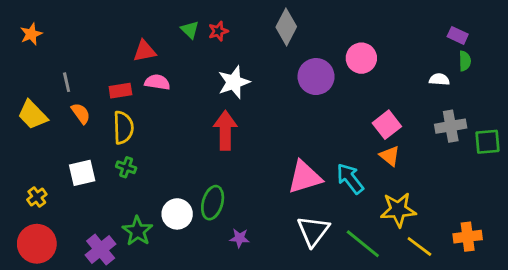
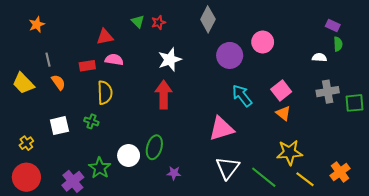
orange star: (31, 34) -> (37, 24), moved
yellow semicircle: (123, 128) -> (105, 93), moved
cyan arrow: (350, 179) -> (242, 96), moved
orange cross: (468, 237) -> (340, 172), turned -30

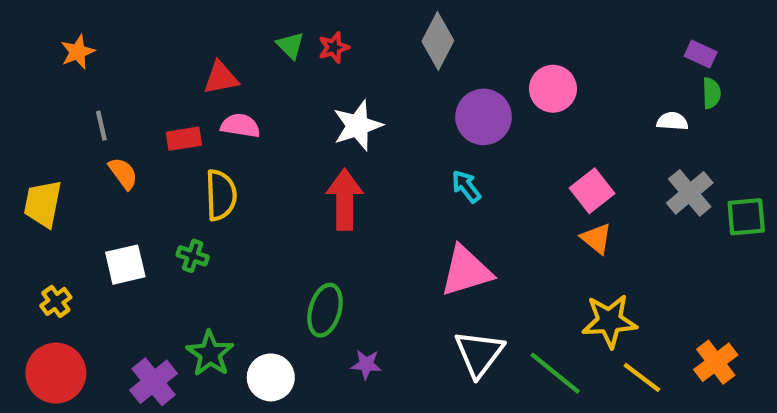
yellow trapezoid: (23, 83) -> (43, 204), moved, turned 55
gray cross: (328, 92) -> (690, 193), turned -30
cyan arrow: (242, 96) -> (466, 186), moved, size x0.7
white circle: (129, 156) -> (271, 377), moved

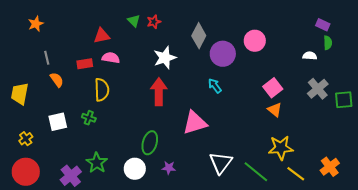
gray diamond: (438, 41) -> (199, 36), moved
pink triangle: (466, 271) -> (195, 123), moved
white circle: (271, 377) -> (135, 169), moved

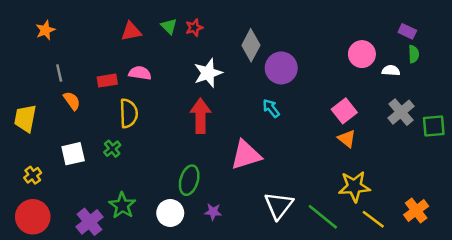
red triangle: (102, 36) -> (131, 31), moved
pink circle: (255, 41) -> (362, 54), moved
green cross: (89, 118) -> (112, 149), turned 32

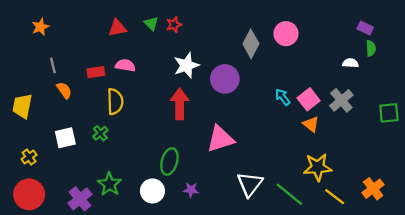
gray diamond: (251, 45) -> (251, 44), moved
pink circle: (362, 54) -> (286, 34), moved
purple circle: (281, 68) -> (225, 79), moved
cyan arrow: (271, 108) -> (283, 97), moved
gray cross: (401, 112) -> (341, 100), moved

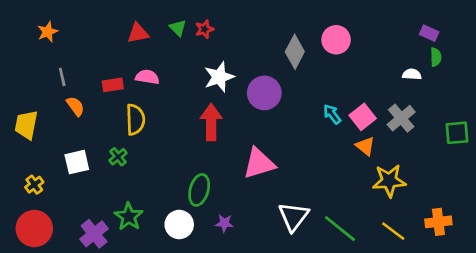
yellow star: (318, 167) -> (389, 181), moved
orange cross: (373, 189) -> (438, 222), turned 30

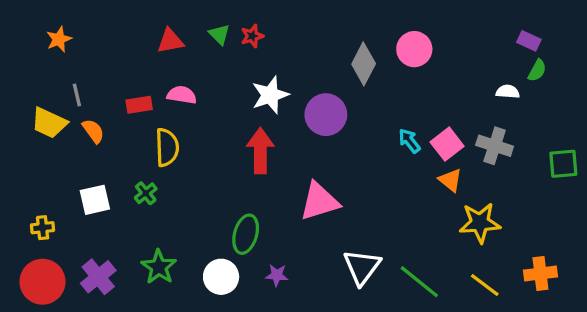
green semicircle: (436, 57) -> (537, 70), turned 30
gray cross: (401, 118) -> (495, 146), turned -32
yellow trapezoid: (26, 125) -> (49, 123), moved, turned -76
yellow cross: (34, 185) -> (43, 228), turned 30
purple cross: (94, 234) -> (98, 277), moved

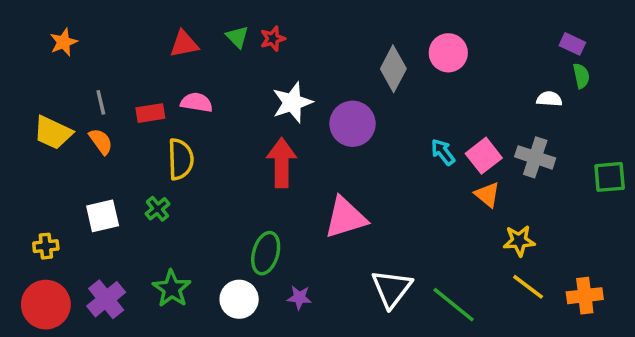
green semicircle: (537, 70) -> (581, 76), turned -40
gray line: (77, 95) -> (101, 102), moved
yellow star: (480, 223) -> (519, 241), size x0.7
yellow line: (485, 285) -> (528, 287), moved

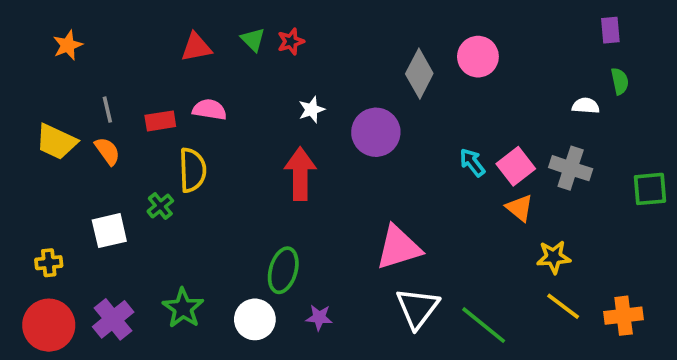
purple rectangle: (572, 44) -> (610, 30), moved, turned 60
white star: (292, 102) -> (312, 110), size x0.6
green cross: (158, 209) -> (160, 206), moved
pink triangle: (345, 218) -> (399, 248), moved

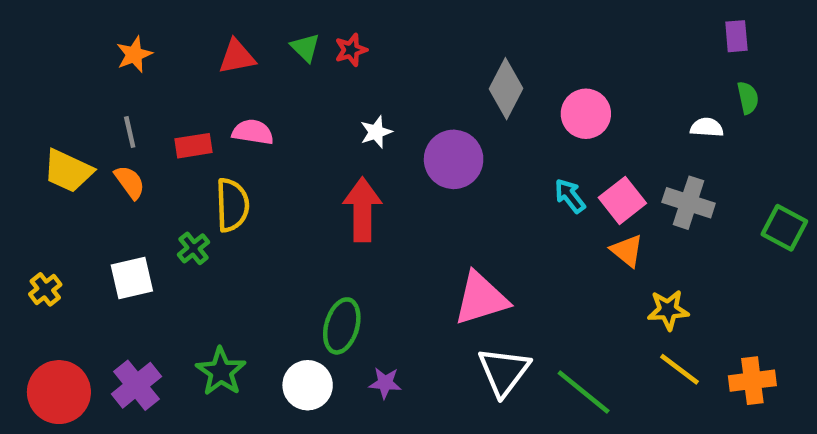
orange star: (68, 45) -> (134, 54), moved
pink circle: (478, 57) -> (586, 114), moved
green square: (650, 189) -> (784, 228), turned 33
yellow cross: (49, 263) -> (45, 289), moved, turned -32

